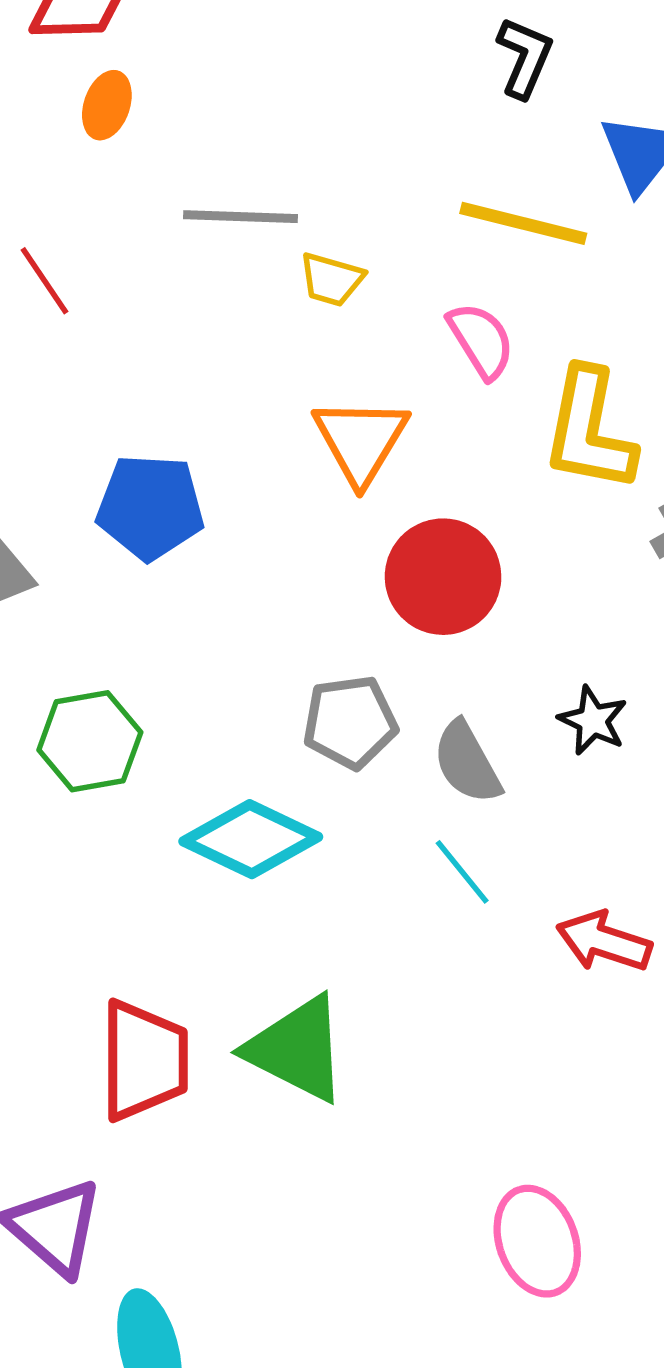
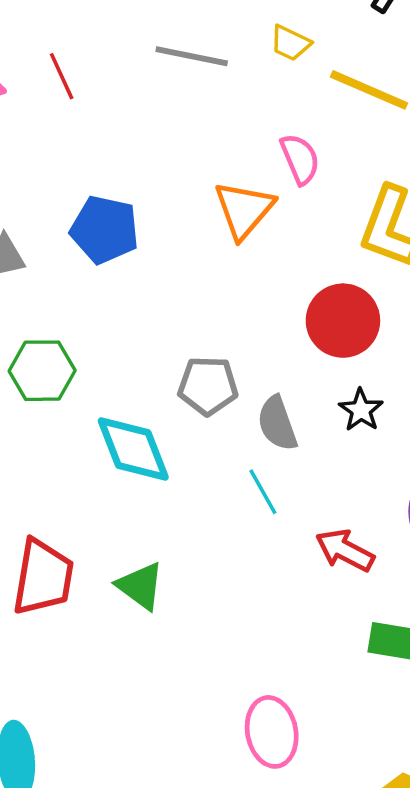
yellow trapezoid: (332, 279) -> (290, 43), moved
pink semicircle: (481, 340) -> (300, 159), moved
red circle: (443, 577) -> (343, 321), moved
cyan diamond: (251, 839) -> (133, 449), turned 34
green triangle: (297, 1049) -> (140, 586), size x0.7

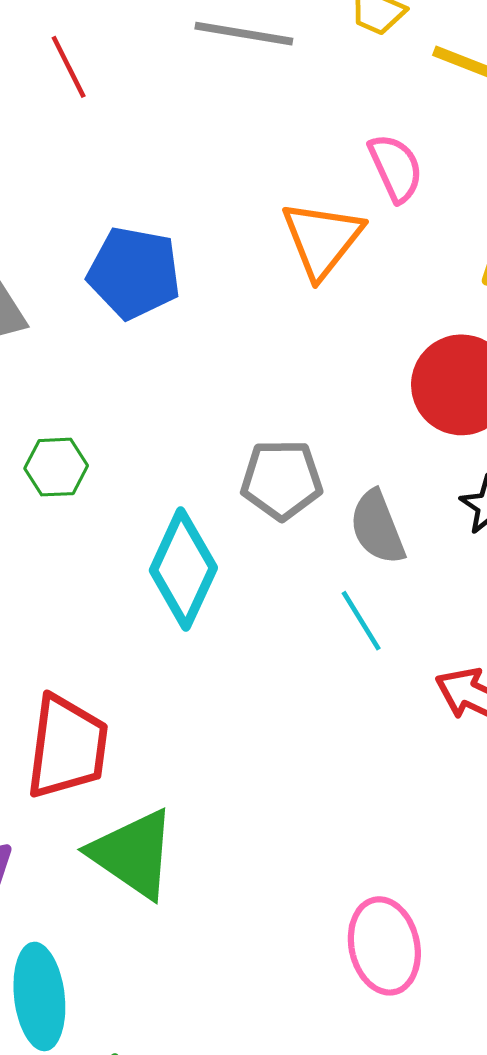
green hexagon: (42, 371) -> (56, 467), size x0.7
cyan diamond: (133, 449) -> (183, 569), turned 48
green triangle: (140, 586) -> (133, 854), moved, size x1.4

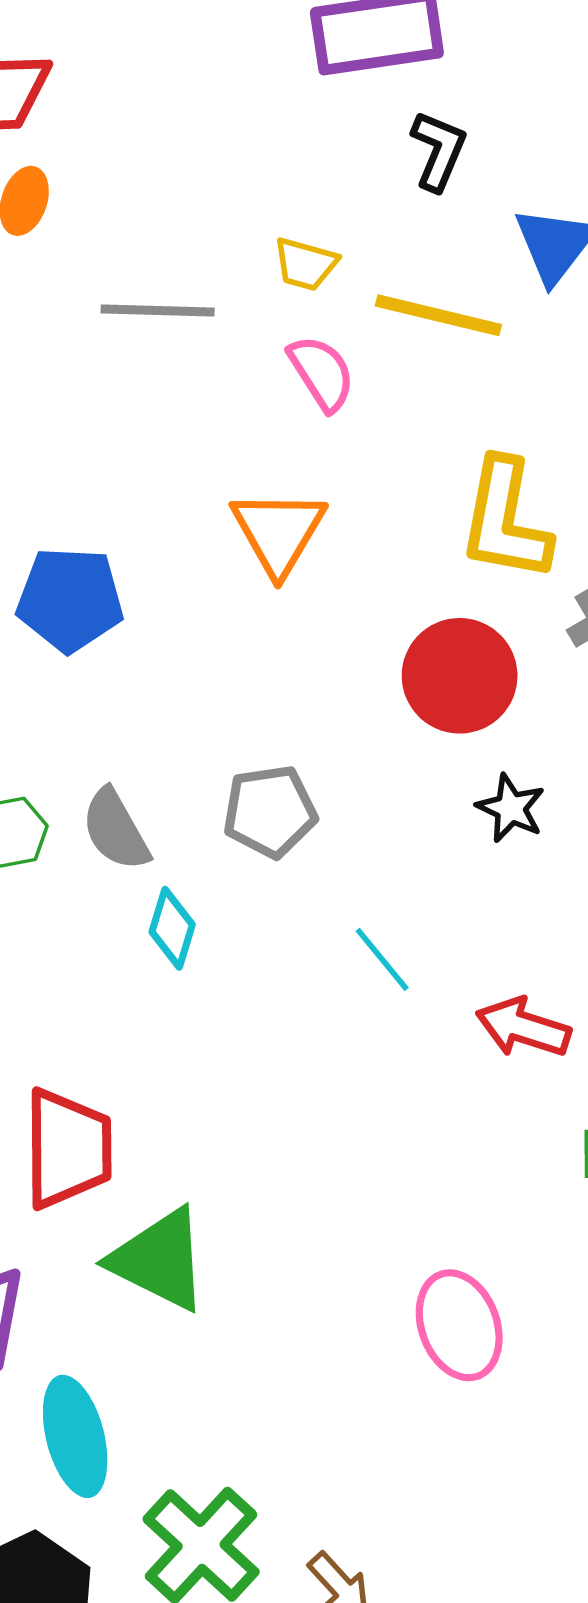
pink semicircle: (396, 168) -> (322, 373), moved
gray semicircle: (377, 527) -> (116, 830), moved
cyan diamond: (183, 569) -> (172, 928), size x0.6

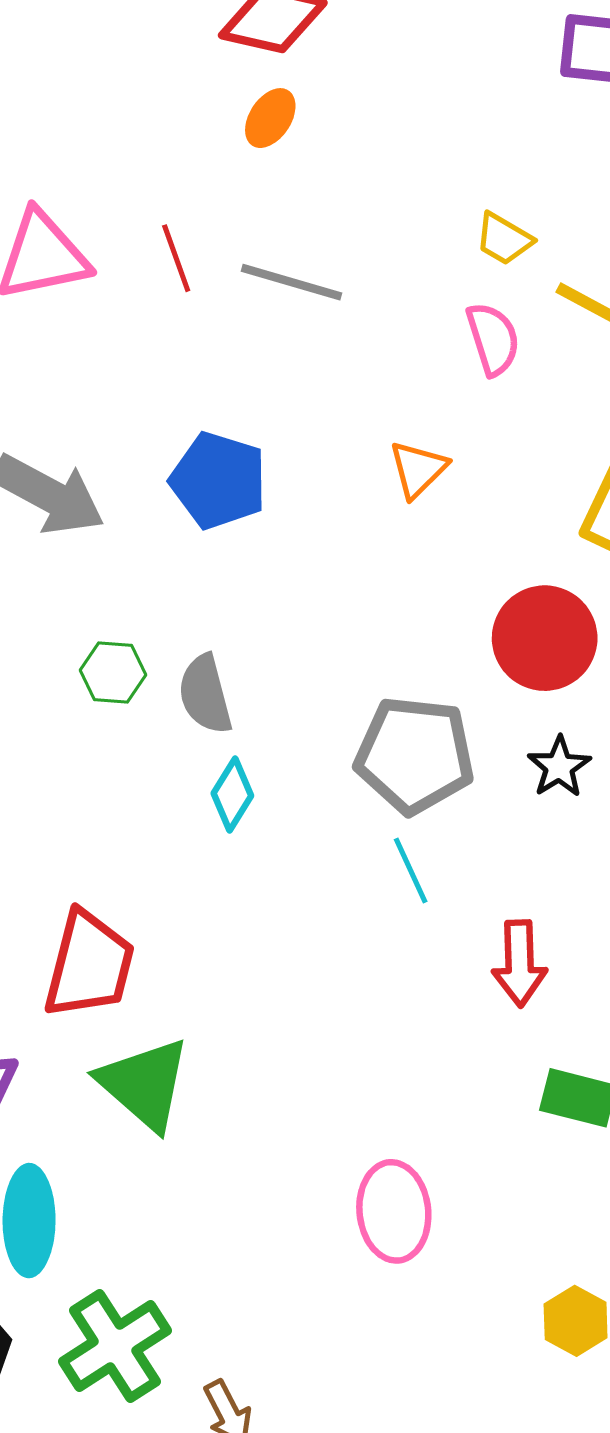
gray line: (158, 310) -> (291, 282), moved
orange triangle: (278, 532) -> (418, 469), size x0.7
gray pentagon: (270, 811) -> (415, 755), moved, size x1.4
red arrow: (523, 1027) -> (519, 963), turned -124

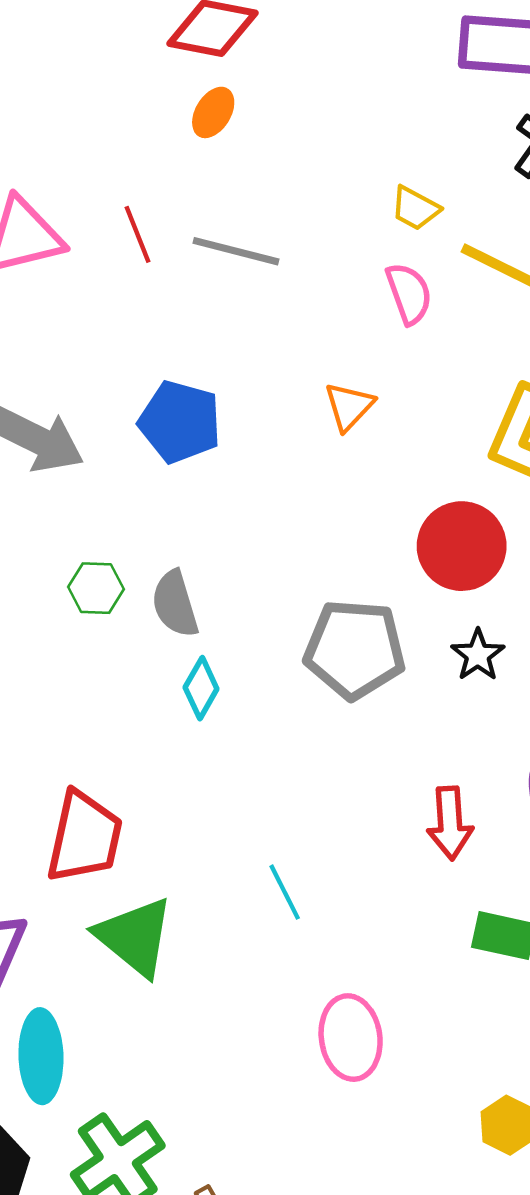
cyan line: (411, 871) -> (285, 892), moved

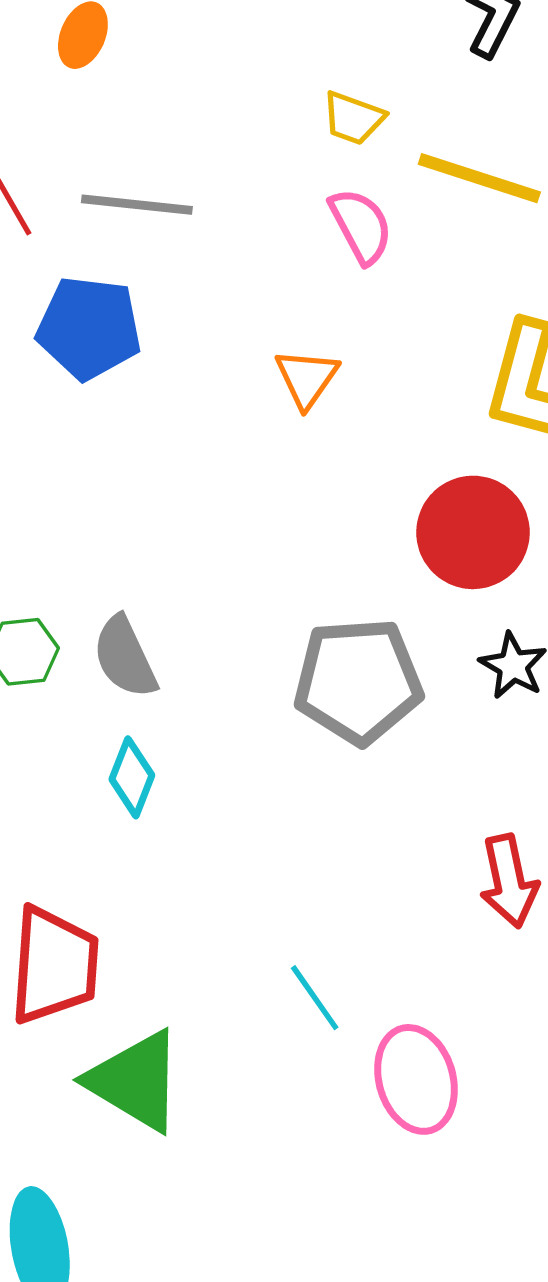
blue pentagon: (180, 422) -> (89, 328), moved
cyan diamond: (201, 688) -> (132, 777), moved
pink ellipse: (351, 1038) -> (416, 1079), moved

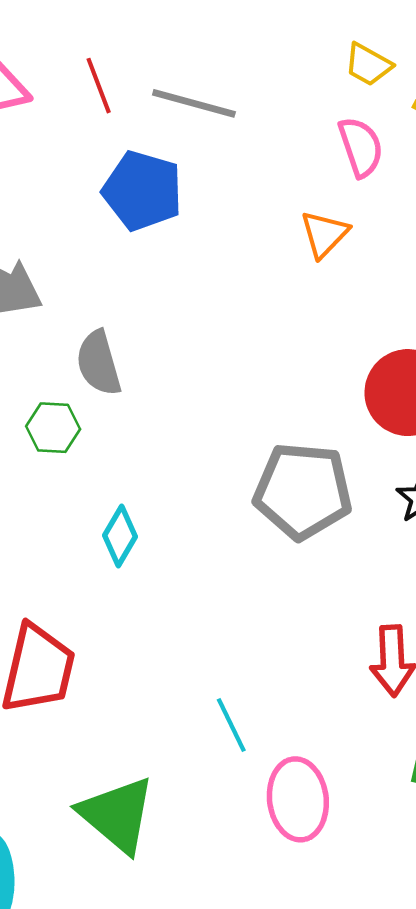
orange triangle: (307, 378) -> (324, 234), moved
gray semicircle: (125, 657) -> (99, 363), moved
green triangle: (135, 1081) -> (117, 815), moved

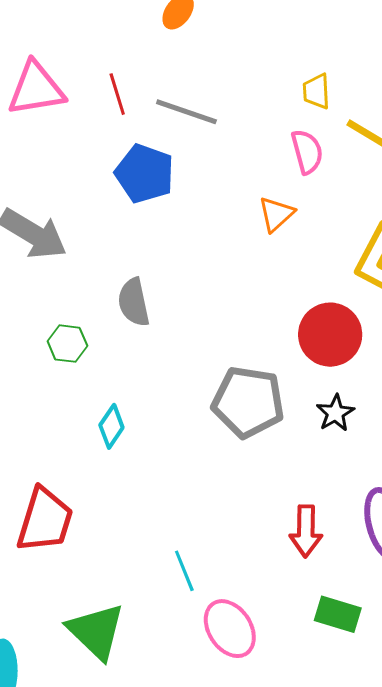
yellow trapezoid: (368, 64) -> (316, 91), turned 54
gray semicircle: (99, 363) -> (134, 302), moved
pink ellipse: (298, 799) -> (230, 629), turned -30

